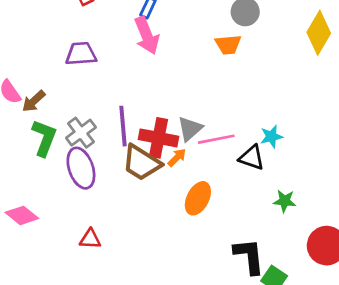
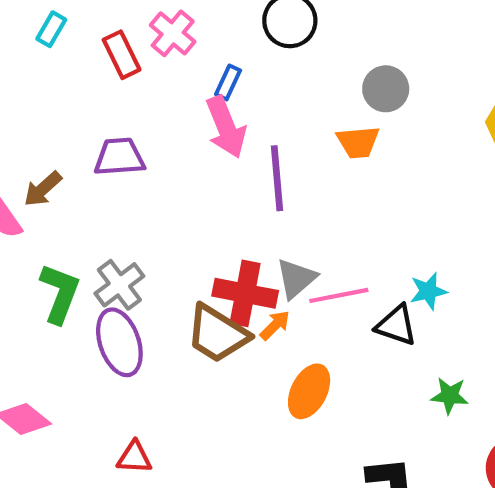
brown arrow: (34, 101) -> (43, 189), moved
purple line: (123, 126) -> (277, 178), moved

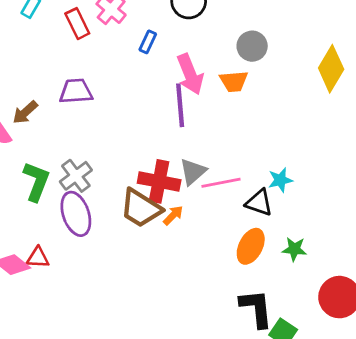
pink arrow: (226, 127) -> (190, 74), moved
orange arrow: (275, 325) -> (173, 215), moved
orange ellipse: (309, 391) -> (251, 246), moved
red triangle: (134, 457) -> (38, 258), moved

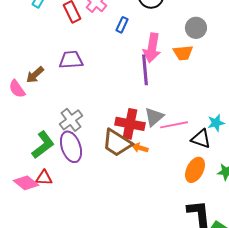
pink arrow: (190, 74) -> (152, 48), turned 32
green L-shape: (36, 181) -> (43, 145), moved, turned 32
orange arrow: (173, 215) -> (140, 148), turned -119

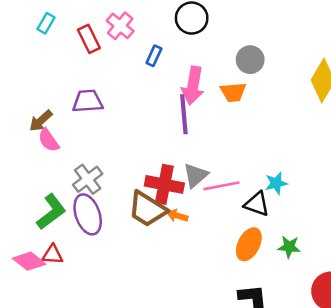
pink semicircle: (17, 89) -> (49, 140), moved

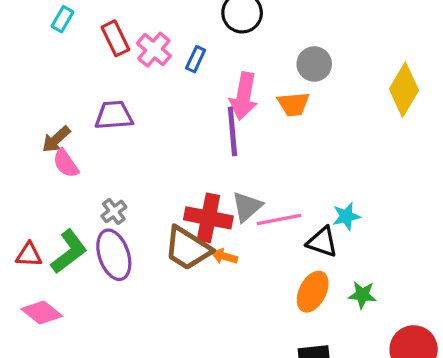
pink cross: (120, 26) -> (154, 50), moved
gray cross: (88, 179) -> (114, 211), size x0.7
red triangle: (53, 255) -> (29, 255), moved

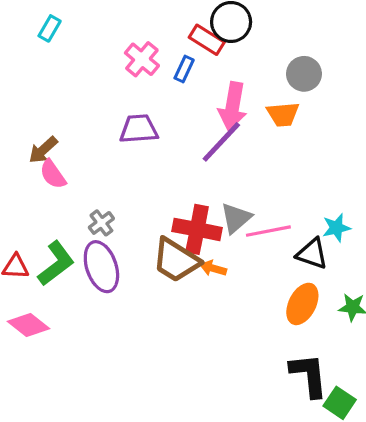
red rectangle: (115, 38) -> (207, 40), moved, turned -32
purple trapezoid: (114, 115) -> (139, 129), moved
purple line: (232, 131) -> (221, 142), turned 48

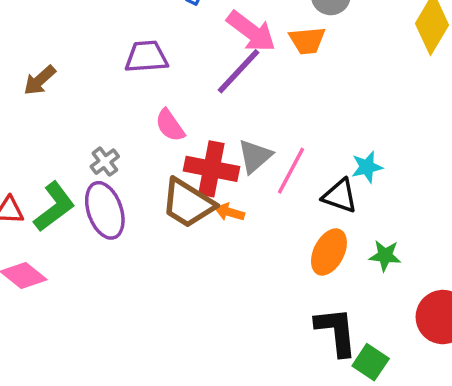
pink arrow: (233, 106) -> (251, 31), turned -63
pink semicircle: (53, 174) -> (170, 125), moved
pink line: (268, 231) -> (291, 171), turned -51

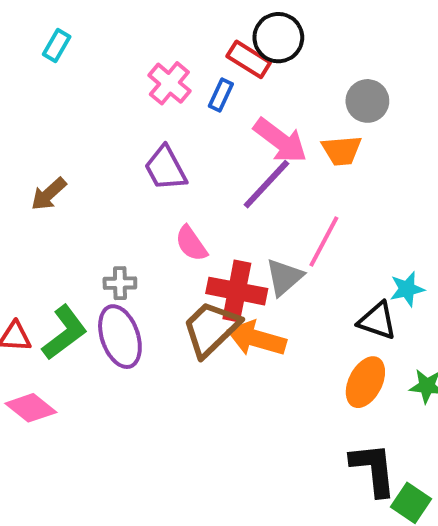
purple trapezoid: (146, 57) -> (165, 168), turned -114
gray cross: (105, 162) -> (120, 283), turned 36
pink line: (291, 171) -> (324, 242), moved
brown trapezoid: (188, 203) -> (211, 329), turned 104
orange arrow: (230, 212) -> (257, 339), size x1.8

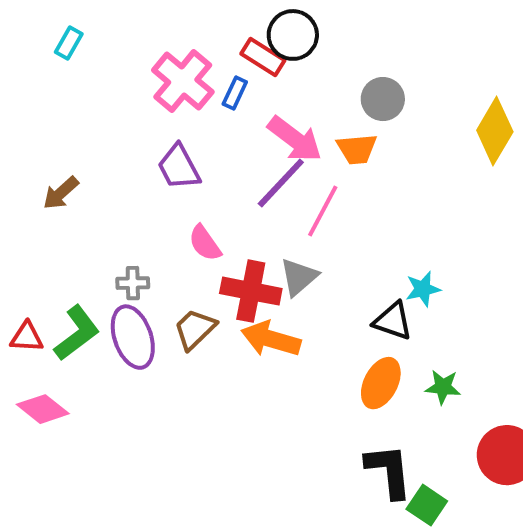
pink cross: (169, 83) -> (183, 81), size x1.4
pink line: (324, 242) -> (323, 211), moved
brown trapezoid: (211, 329) -> (195, 329), moved, size x0.7

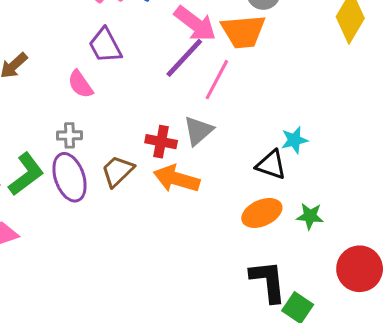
orange trapezoid: (357, 149) -> (243, 31), size x1.4
pink semicircle: (205, 243) -> (80, 84), moved
red cross: (251, 291) -> (161, 142), size x0.7
orange ellipse: (381, 383) -> (262, 213), turned 39

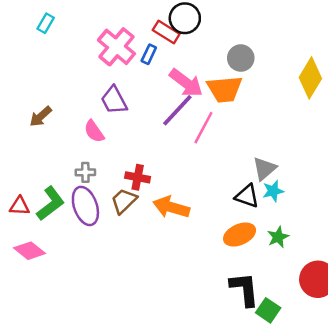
gray triangle: (198, 131) -> (264, 169), moved
cyan star: (294, 140) -> (273, 191), moved
red cross: (161, 142) -> (138, 177), moved
green star: (310, 216) -> (278, 237), turned -30

